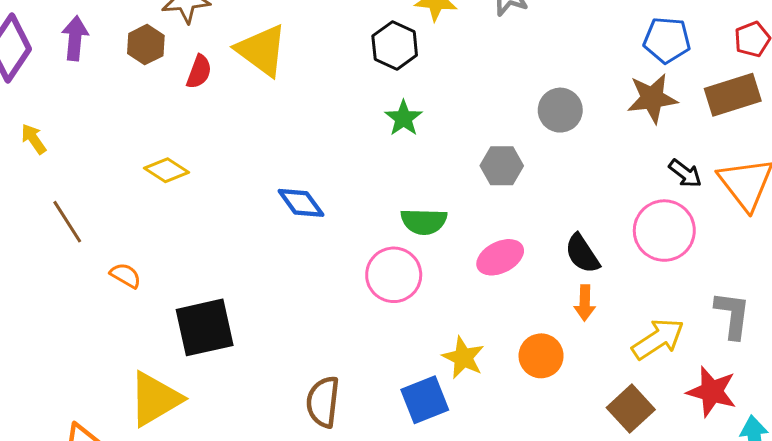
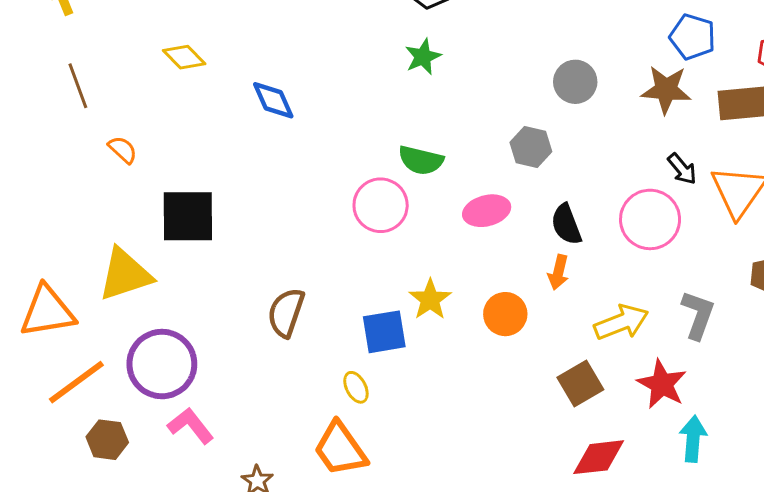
gray hexagon: (502, 166) -> (531, 147), moved
blue diamond: (301, 203) -> (273, 100), moved

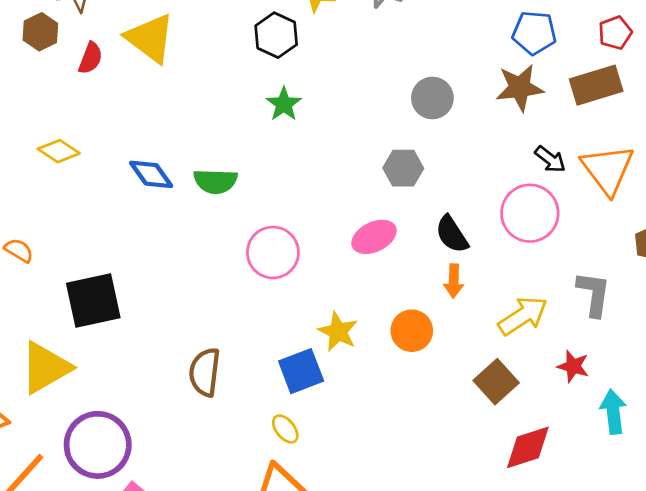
green semicircle: (421, 160) -> (215, 181), moved
red star: (662, 384) -> (573, 366), size x0.7

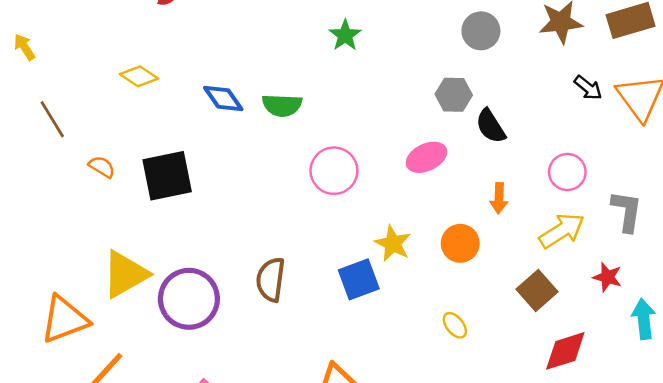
pink circle: (530, 213) -> (567, 172), moved, size x0.7
black semicircle: (452, 234) -> (491, 126), moved
black square: (93, 300) -> (167, 176), moved
yellow ellipse: (285, 429) -> (455, 325), moved
purple circle: (98, 445) -> (189, 299), moved

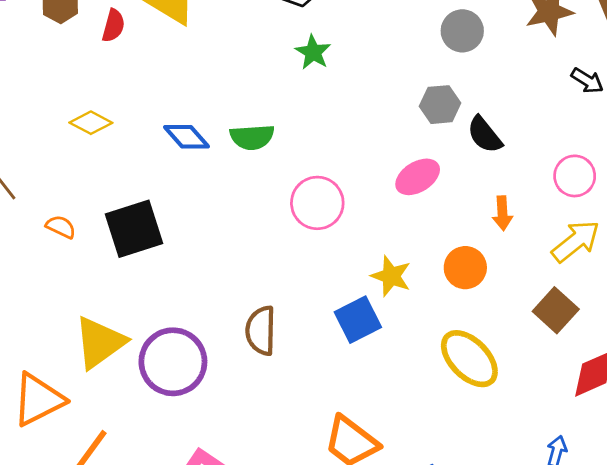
yellow ellipse: (455, 325) -> (469, 359), size x2.0

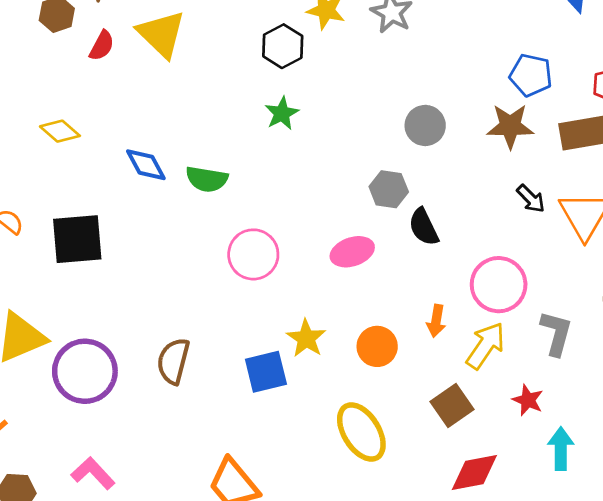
pink circle: (575, 176) -> (499, 285), size x1.4
orange arrow: (502, 213) -> (436, 321), moved
yellow arrow: (576, 241) -> (486, 346), turned -30

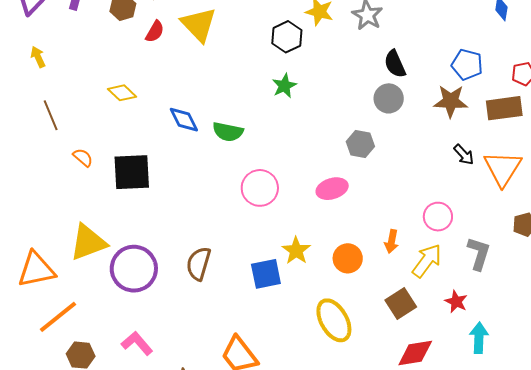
black semicircle: (424, 227) -> (395, 64), moved
pink circle: (499, 285) -> (438, 217), size x0.7

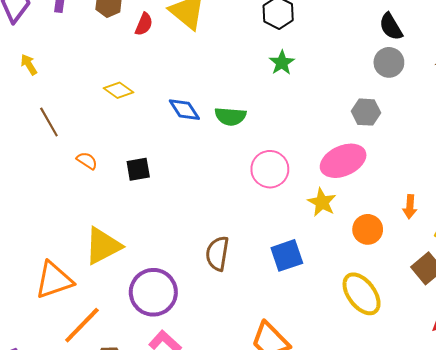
black square: (132, 172) -> (138, 169), size x0.6
pink ellipse: (332, 189) -> (343, 161), size x1.4
yellow star: (296, 251) -> (322, 202), moved
purple circle: (134, 269) -> (153, 292), moved

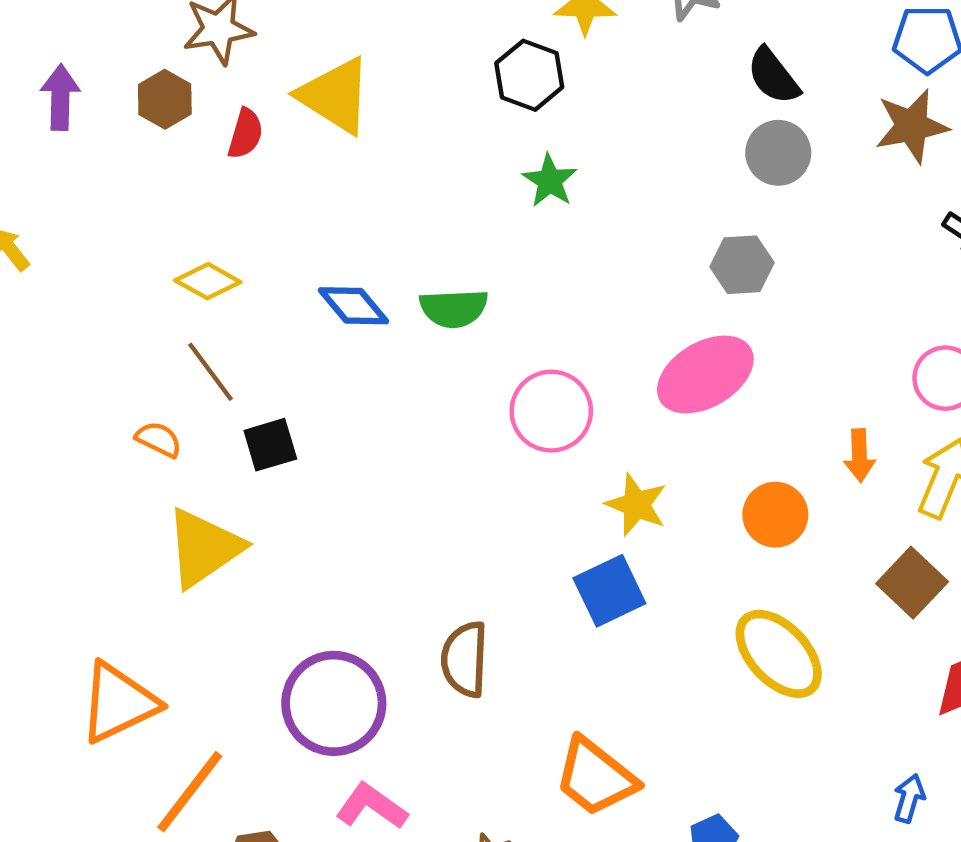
brown line: (49, 122) -> (210, 372), moved
yellow star: (322, 202) -> (636, 505), moved
yellow triangle: (103, 246) -> (204, 548), moved
brown semicircle: (217, 253) -> (465, 659), moved

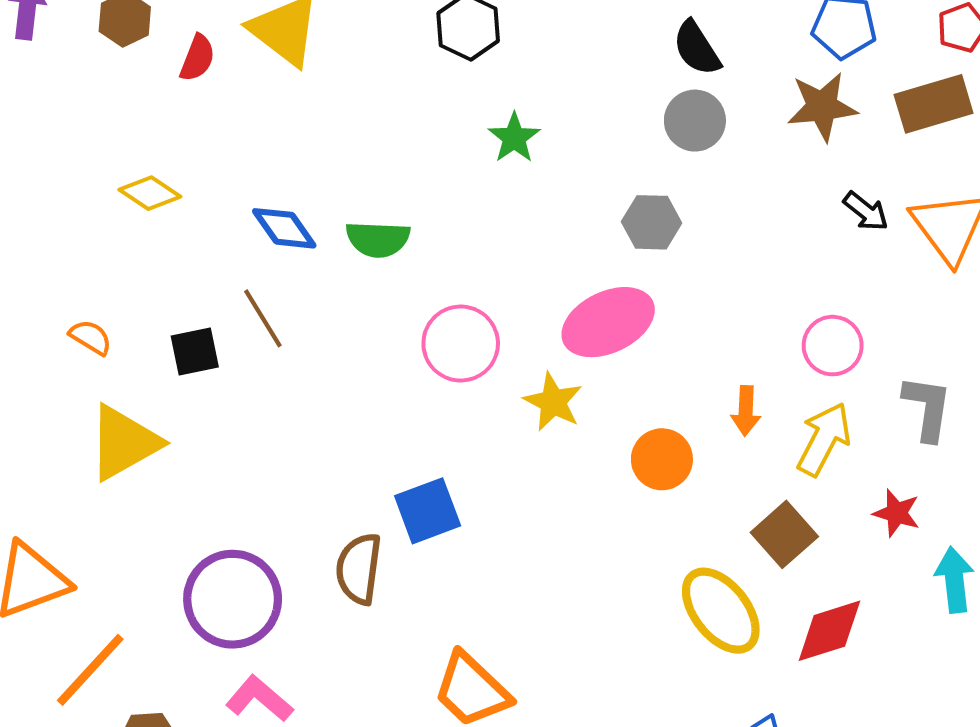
green star: (550, 181) -> (514, 138), moved
brown line: (210, 372) -> (263, 318), moved
yellow star: (636, 505) -> (553, 402), moved
blue square: (609, 591) -> (428, 511), moved
yellow ellipse: (779, 654) -> (721, 611), moved

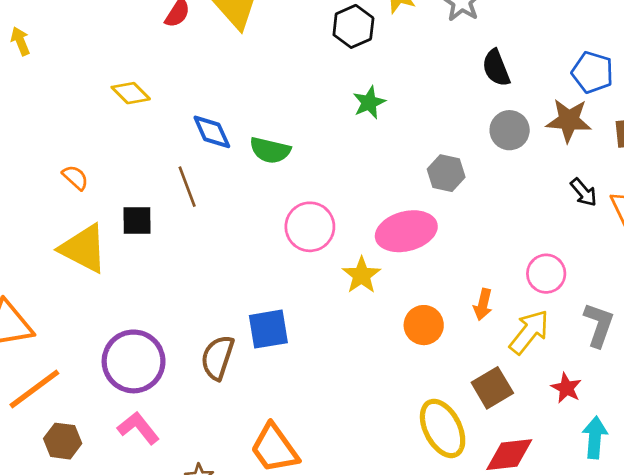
gray circle: (695, 121) -> (510, 130), moved
black square: (195, 352) -> (137, 220), moved
yellow triangle: (124, 443) -> (84, 249), turned 46

